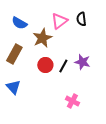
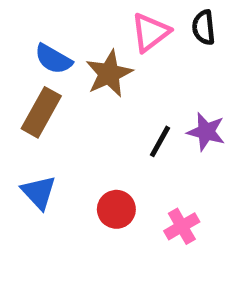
blue semicircle: (19, 23) -> (53, 59), moved
red circle: (45, 65) -> (116, 209), moved
pink cross: (72, 101) -> (182, 226), turned 32

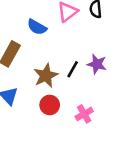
blue semicircle: (53, 59) -> (37, 27), moved
brown star: (109, 74) -> (46, 76), moved

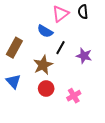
blue semicircle: (37, 27) -> (45, 31), moved
black line: (73, 69) -> (60, 48), moved

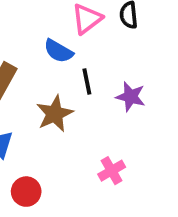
black line: (60, 48) -> (87, 81), turned -40
red circle: (46, 89) -> (26, 192), moved

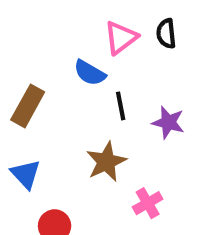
brown star: (55, 114) -> (106, 162), moved

